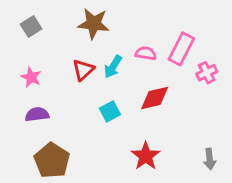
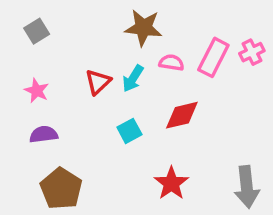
brown star: (94, 24) -> (143, 28), moved
pink cross: (207, 73) -> (252, 52), moved
gray arrow: (210, 159) -> (247, 187), size x1.6

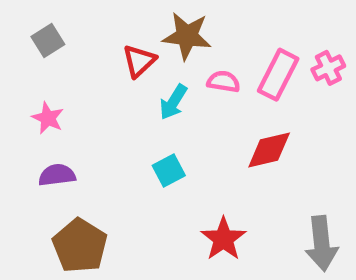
red triangle: (98, 82) -> (139, 61), moved
red diamond: (182, 115) -> (269, 150), moved

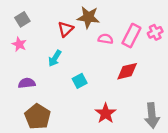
cyan arrow: (173, 102) -> (55, 58), moved
pink star: (48, 118) -> (19, 44), moved

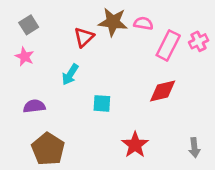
pink semicircle: (106, 39) -> (143, 23), moved
cyan square: (80, 81) -> (102, 103), turned 32
gray arrow: (152, 115) -> (194, 148), size x0.6

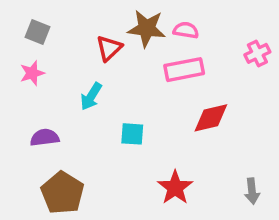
gray square: (29, 25) -> (37, 32), turned -36
pink rectangle: (168, 45) -> (184, 70), moved, turned 52
pink star: (25, 57) -> (32, 73), turned 30

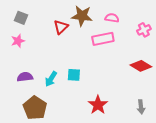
pink semicircle: (186, 30) -> (112, 18), moved
cyan arrow: (91, 96) -> (51, 79), moved
red diamond: (211, 118) -> (141, 66), moved, turned 45

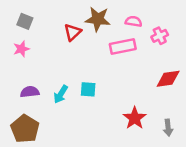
pink cross: (144, 30) -> (160, 36), moved
red diamond: (141, 66) -> (168, 79), turned -40
red star: (98, 105) -> (135, 118), moved
brown pentagon: (35, 108) -> (25, 129), moved

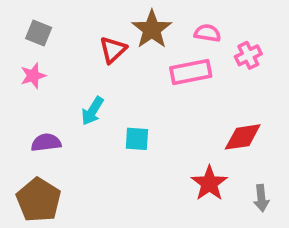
brown star: (98, 19) -> (152, 29), turned 30
red diamond: (168, 79) -> (243, 137), moved
cyan arrow: (61, 94) -> (92, 111), moved

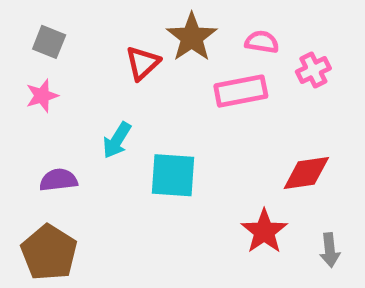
cyan square: (137, 139) -> (173, 175), size x1.5

